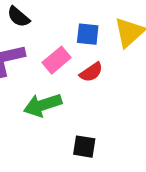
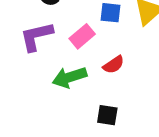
red semicircle: (91, 72) -> (114, 65), moved

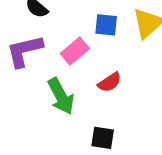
green arrow: (69, 77) -> (61, 96), turned -100

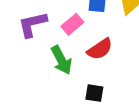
red semicircle: (110, 82) -> (100, 49), size x1.4

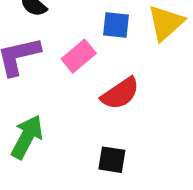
green arrow: (61, 60) -> (27, 137), moved, turned -124

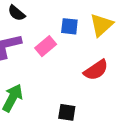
red semicircle: (120, 93) -> (96, 70), moved

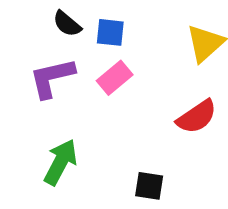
blue square: (69, 26) -> (110, 32), moved

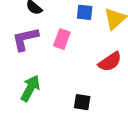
blue square: (110, 32) -> (85, 12), moved
pink rectangle: (115, 78) -> (62, 39), turned -30

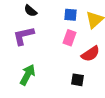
pink rectangle: (62, 39) -> (70, 38), moved
black square: (82, 102) -> (78, 80), moved

